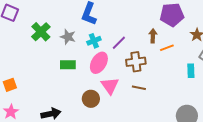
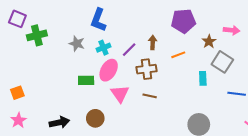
green cross: (41, 32) -> (37, 35), moved, turned 30
brown arrow: (153, 36) -> (153, 42), moved
green rectangle: (68, 65) -> (86, 80), moved
brown circle: (91, 99) -> (95, 118), moved

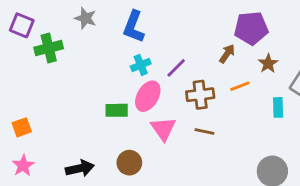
brown star: (209, 41) -> (268, 64), moved
brown arrow: (153, 42) -> (227, 54), moved, turned 32
gray star: (77, 44) -> (85, 18), moved
orange line: (178, 55) -> (240, 86), moved

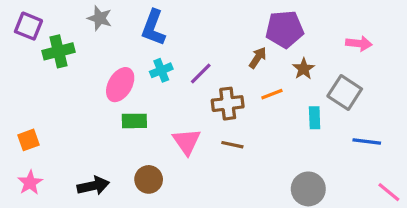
pink ellipse: (148, 96) -> (120, 85), moved

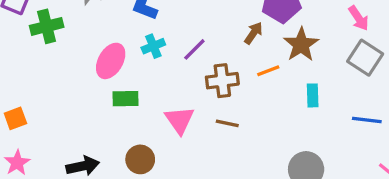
pink arrow: (359, 43) -> (359, 18), turned 50
brown star: (304, 69) -> (301, 44), size x1.5
gray square: (345, 92) -> (365, 58), moved

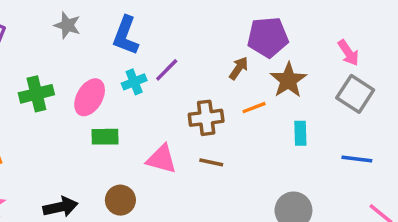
green cross: (47, 26) -> (36, 94), moved
purple line: (194, 49) -> (167, 70), moved
pink triangle: (180, 120) -> (162, 159), turned -40

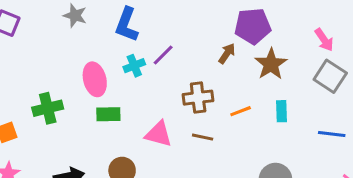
green cross: (36, 94) -> (48, 108), moved
pink ellipse: (90, 97) -> (95, 79), turned -44
orange line: (254, 108) -> (241, 111), moved

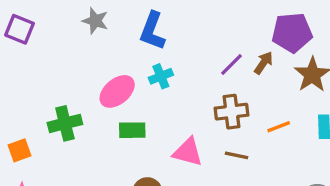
purple line: (163, 55) -> (232, 65), moved
pink ellipse: (95, 79) -> (117, 91), turned 64

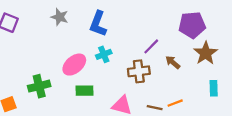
brown arrow: (263, 63) -> (173, 62), moved, turned -84
brown cross: (232, 112) -> (139, 71), moved
orange line: (279, 127) -> (175, 103), moved

